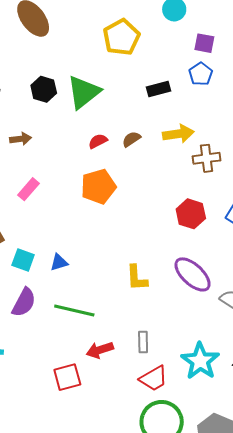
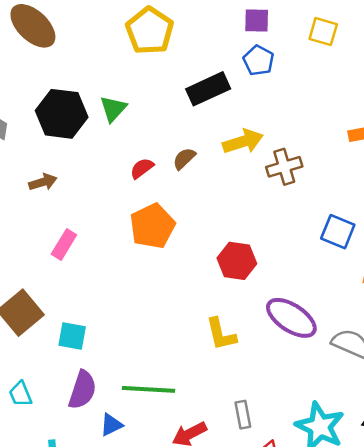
black hexagon: (44, 89) -> (62, 114), size x1.5
black rectangle: (159, 89) -> (208, 89), size x1.4
green triangle: (84, 92) -> (113, 109), size x0.6
red hexagon: (191, 214) -> (237, 261), moved
blue triangle: (59, 262) -> (111, 425), moved

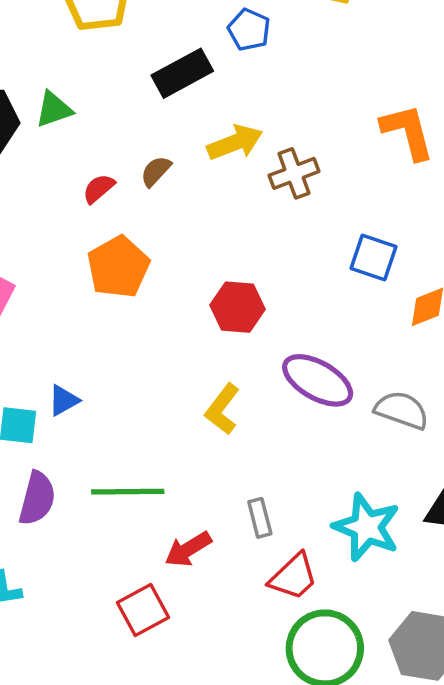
green triangle: (113, 109) -> (54, 109), turned 32
yellow L-shape: (221, 334) -> (222, 409), turned 54
blue triangle: (111, 425) -> (64, 400), moved

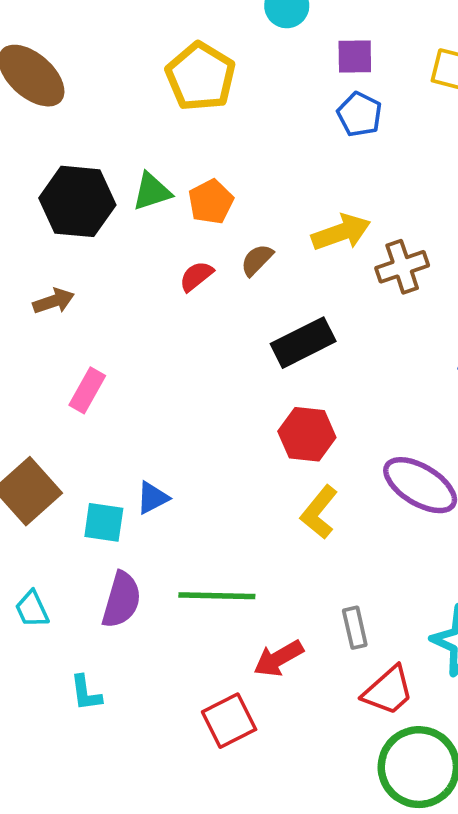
black rectangle: (182, 73) -> (303, 343), moved
orange pentagon: (118, 267) -> (211, 202), moved, size x0.7
red hexagon: (238, 307) -> (307, 434), moved

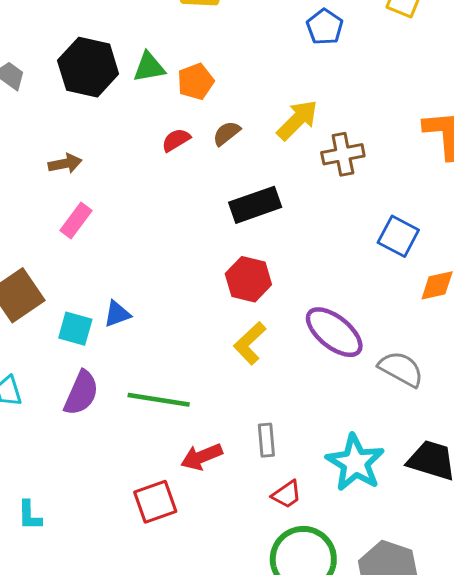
yellow arrow: (341, 232) -> (297, 120), turned -33
brown arrow: (54, 301) -> (65, 164), moved
red trapezoid: (388, 691) -> (287, 494), size x0.7
cyan L-shape: (86, 693) -> (30, 515), moved

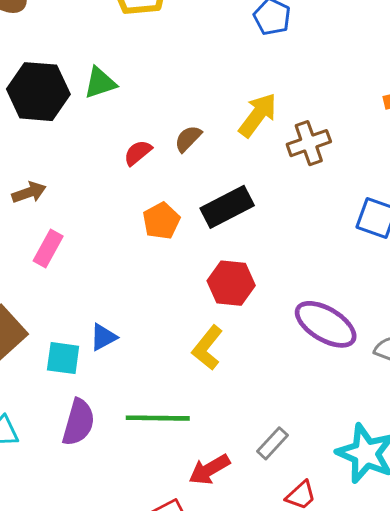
orange pentagon: (196, 82) -> (161, 221), moved
yellow L-shape: (250, 343) -> (207, 348), moved
gray rectangle: (266, 440) -> (273, 443), turned 56

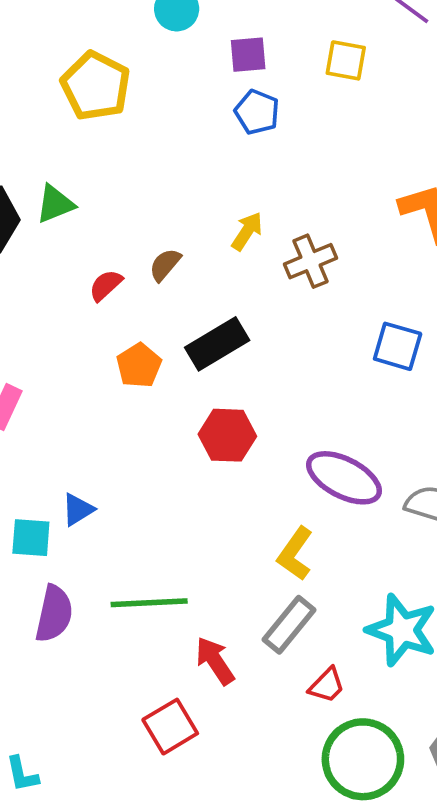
yellow arrow: (258, 115) -> (247, 231), size x0.7
yellow L-shape: (207, 348) -> (295, 554), moved
gray rectangle: (273, 443) -> (289, 625), size x1.4
red arrow: (209, 469) -> (215, 661), turned 90

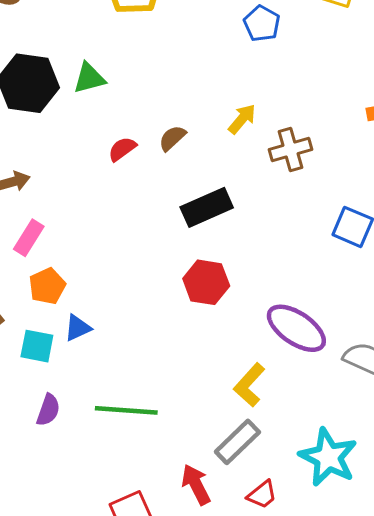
orange pentagon: (139, 365) -> (47, 286), moved
purple semicircle: (54, 614) -> (48, 410), size x0.7
red arrow: (215, 661) -> (196, 485), moved

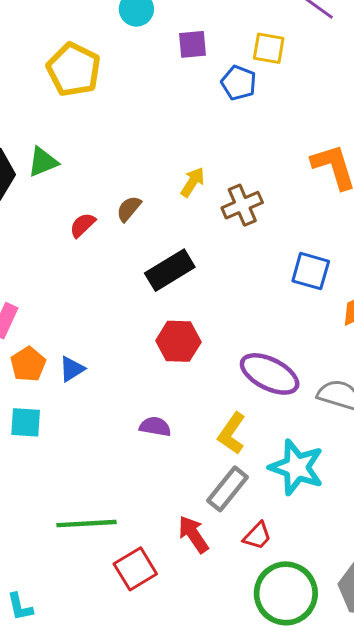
blue pentagon: (262, 23) -> (239, 83), moved
blue triangle: (78, 328) -> (72, 369), moved
purple semicircle: (48, 410) -> (155, 427), moved, turned -92
green line: (126, 410) -> (86, 524), moved
cyan star: (328, 457) -> (297, 467), moved

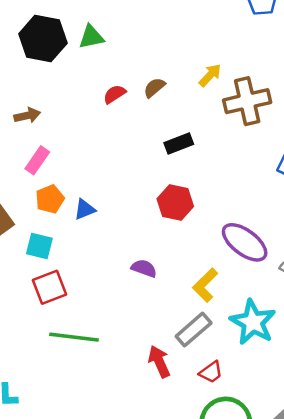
brown cross: (242, 205) -> (247, 101), size x1.4
black rectangle: (170, 270) -> (179, 143), size x0.7
red square: (135, 569) -> (50, 287), moved

